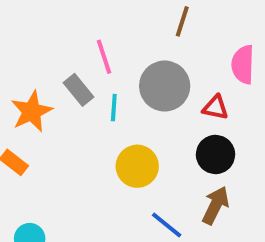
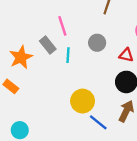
gray circle: (165, 86) -> (97, 43), size x0.6
yellow circle: (137, 166) -> (83, 101), moved

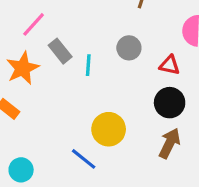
pink line: (62, 26) -> (34, 24), moved, turned 60
blue line: (98, 122) -> (84, 159), moved

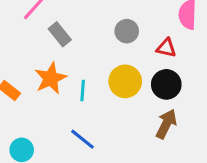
cyan line: (88, 65) -> (83, 90), moved
orange star: (23, 68) -> (51, 78), moved
yellow circle: (109, 129) -> (125, 81), moved

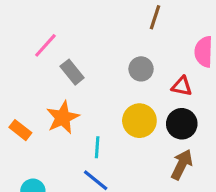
cyan line: (83, 90) -> (97, 147), moved

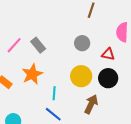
pink line: (45, 45) -> (14, 45), moved
brown arrow: (182, 164) -> (91, 104), moved

